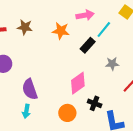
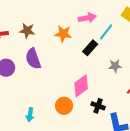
purple semicircle: (30, 89) -> (33, 59), moved
orange circle: (67, 113) -> (64, 106), moved

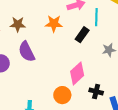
cyan line: (106, 32) -> (96, 17), turned -30

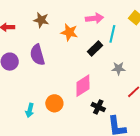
brown star: (18, 24) -> (41, 20), moved
orange circle: (62, 95) -> (54, 103), moved

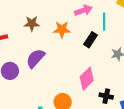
purple semicircle: (37, 55) -> (35, 58), turned 70

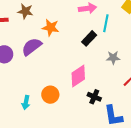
brown star: (32, 24) -> (25, 11), moved
orange star: (62, 29) -> (51, 28), moved

